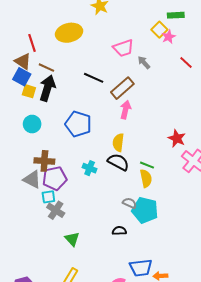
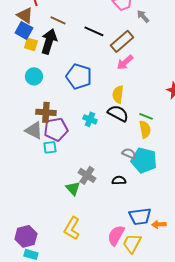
brown line: (46, 68) -> (58, 20), moved
pink arrow: (125, 110) -> (125, 62), turned -144
gray cross: (56, 210) -> (87, 175), moved

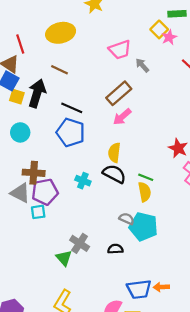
brown line: (58, 20) -> (59, 70), moved
black line: (94, 31) -> (72, 108), moved
orange arrow: (159, 224) -> (161, 287), moved

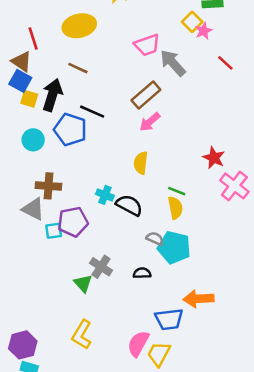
gray arrow: (142, 65) -> (173, 63), size x1.6
blue pentagon: (71, 132) -> (70, 130), moved
black semicircle: (114, 174) -> (129, 205), moved
purple pentagon: (45, 192) -> (73, 222), moved
orange arrow: (161, 287) -> (198, 299), moved, size x1.6

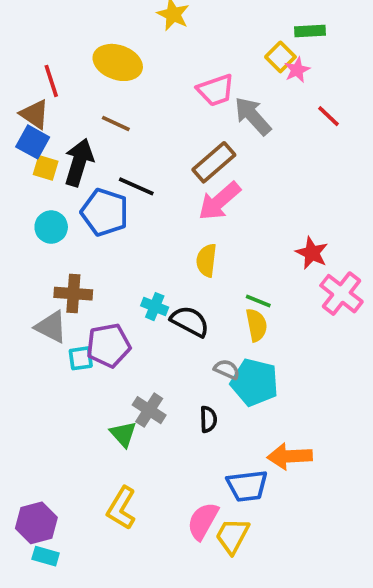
yellow ellipse: (79, 26) -> (118, 62), turned 32
pink arrow: (150, 122) -> (219, 201), size x1.4
black semicircle: (142, 273) -> (208, 419), turned 90

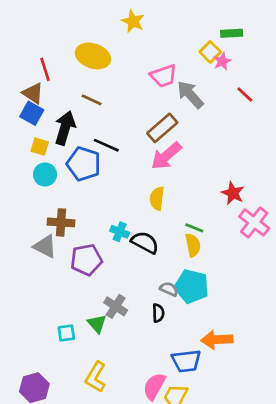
yellow square: (46, 168) -> (40, 147), moved
cyan square: (81, 358) -> (66, 333), moved
gray semicircle: (227, 369) -> (169, 289), moved

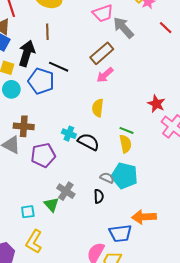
brown line: (92, 100) -> (47, 32), turned 63
pink arrow: (166, 156) -> (105, 75), size x0.7
yellow L-shape: (96, 377) -> (34, 242), moved

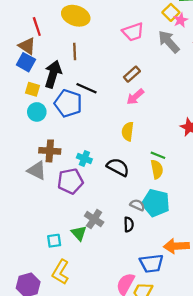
gray arrow: (123, 28) -> (169, 42), moved
brown rectangle: (102, 53) -> (132, 74), size x0.7
cyan cross: (69, 134) -> (84, 158), moved

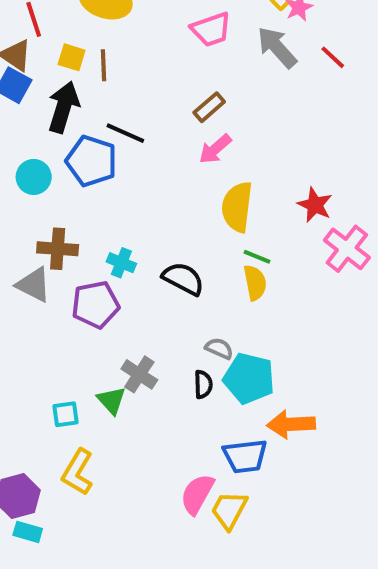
yellow square: (32, 89) -> (72, 57), moved
yellow semicircle: (128, 131) -> (237, 207), moved, size x1.4
cyan pentagon: (156, 203) -> (249, 378), moved

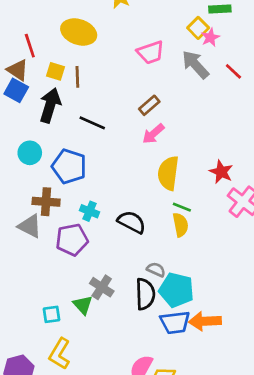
blue pentagon: (91, 161) -> (69, 166), moved
black semicircle: (203, 384) -> (145, 294), size x1.6
blue trapezoid: (245, 456) -> (175, 323), moved

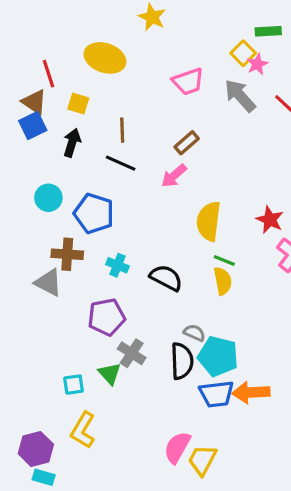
brown line: (77, 77) -> (122, 130), moved
blue square: (16, 90) -> (33, 125), turned 35
black arrow: (50, 105) -> (72, 143), size x0.7
pink arrow: (153, 134) -> (174, 176), moved
purple pentagon: (72, 240) -> (107, 317), moved

